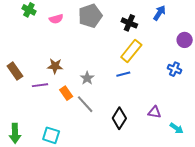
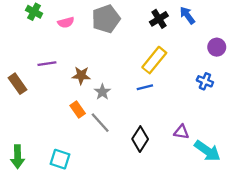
blue arrow: (159, 13) -> (187, 15), turned -70
black cross: (129, 23) -> (159, 19), moved, turned 35
brown star: (55, 66) -> (81, 75), moved
purple line: (40, 85) -> (47, 64), moved
cyan arrow: (176, 128) -> (207, 151), size x1.6

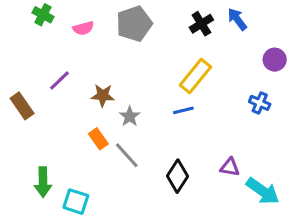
purple line: (47, 64) -> (59, 80), turned -36
green arrow: (18, 157) -> (43, 182), moved

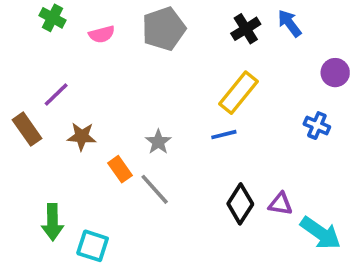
purple line: (59, 80) -> (56, 94), moved
brown star: (103, 95) -> (82, 136), moved
black diamond: (177, 176) -> (240, 204), moved

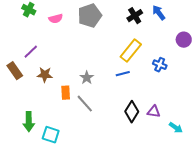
blue cross: (317, 125) -> (160, 65), moved
orange rectangle: (120, 169) -> (66, 93), turned 32
cyan arrow: (321, 233) -> (176, 128), size x0.6

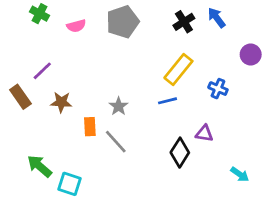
purple triangle: (154, 112) -> (204, 133), moved
green arrow: (29, 122) -> (40, 166), turned 132

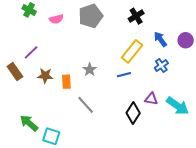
blue arrow: (217, 18) -> (160, 39), moved
blue cross: (218, 89) -> (161, 66), turned 32
gray star: (119, 106) -> (90, 70), moved
orange rectangle: (90, 127) -> (66, 82), moved
cyan arrow: (240, 174) -> (178, 106), moved, size x1.6

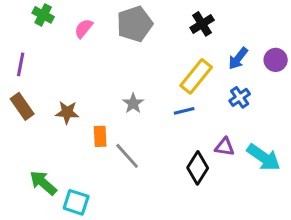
pink semicircle: (56, 19) -> (84, 28), turned 144
blue arrow: (160, 39) -> (238, 58), turned -105
purple line: (31, 52) -> (21, 64), moved, turned -35
orange rectangle: (66, 82) -> (100, 136), moved

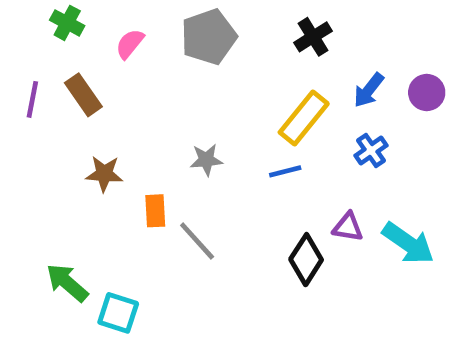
gray star: (133, 103) -> (206, 160), turned 30
brown rectangle: (22, 106) -> (83, 95), moved

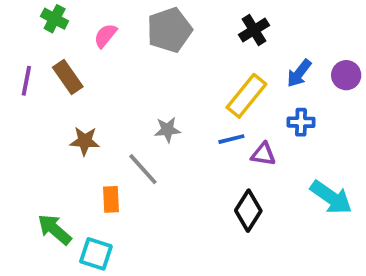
blue cross: (371, 150) -> (301, 122), turned 36
orange rectangle: (155, 211) -> (111, 199), moved
purple triangle: (348, 227) -> (263, 154), moved
gray line: (197, 241) -> (143, 169), moved

